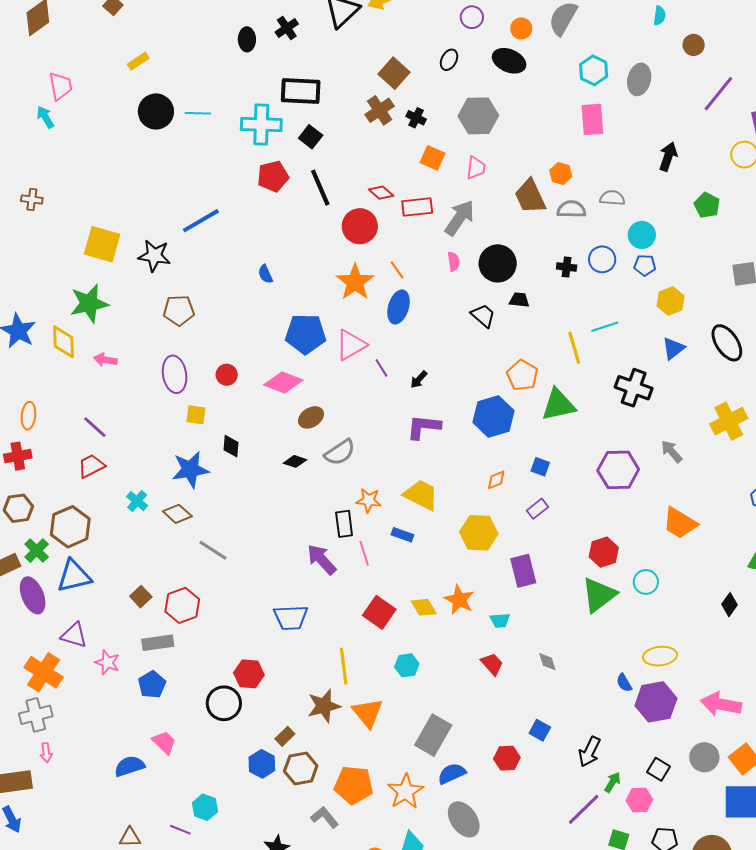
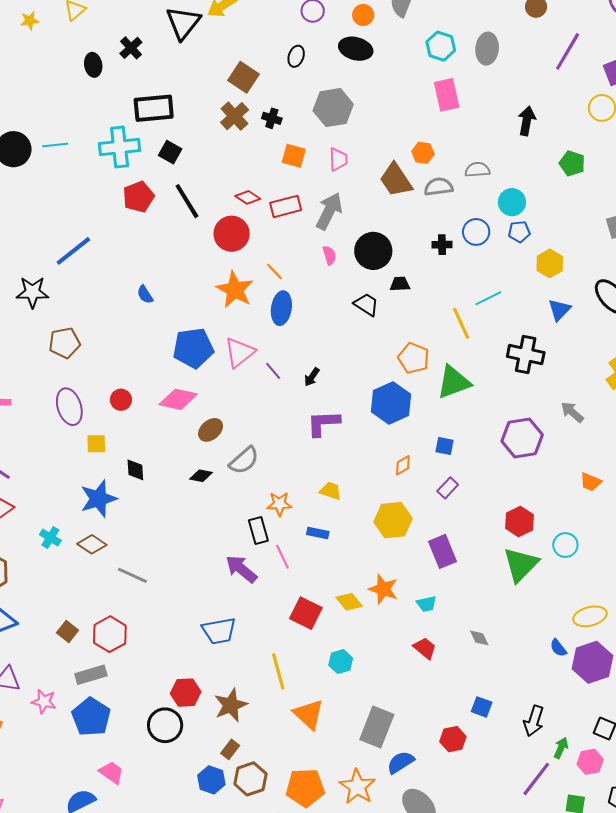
yellow trapezoid: (421, 495) -> (331, 491), size x0.6
orange trapezoid: (680, 523) -> (591, 482), size x0.6
blue pentagon: (152, 684) -> (91, 717), size x1.4
brown star: (324, 706) -> (231, 705), moved

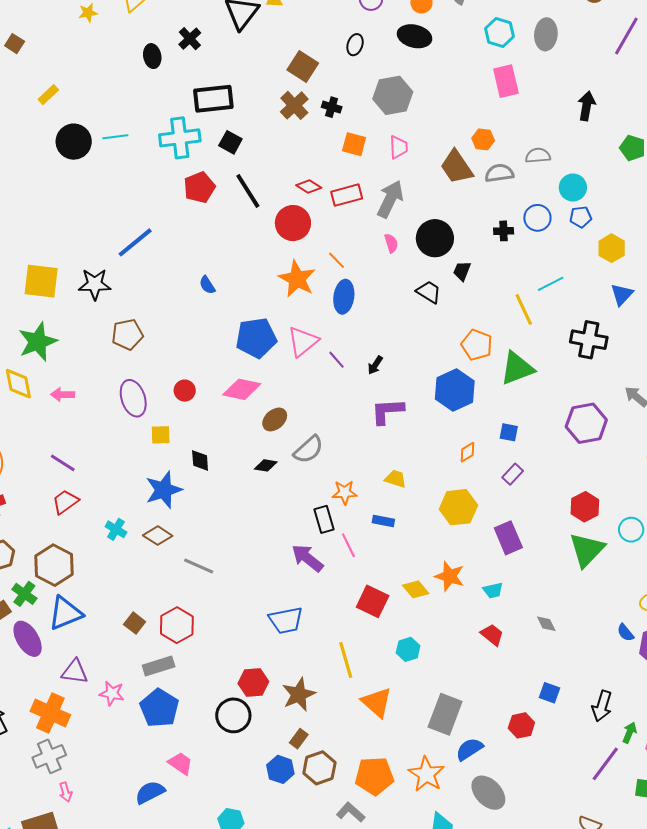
black trapezoid: (400, 284) -> (462, 271), turned -65

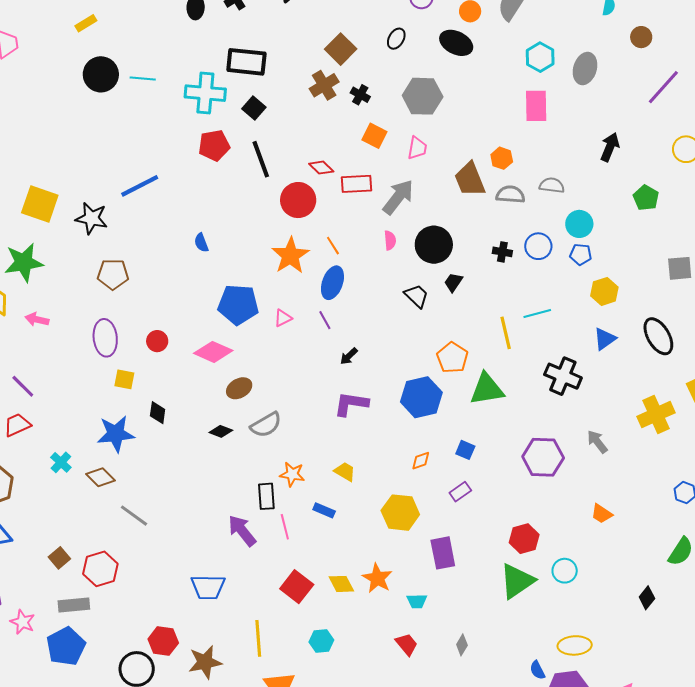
pink triangle: (303, 342) -> (283, 318), size x0.6
purple line: (337, 360) -> (325, 320), moved
gray diamond: (546, 624) -> (462, 645), turned 45

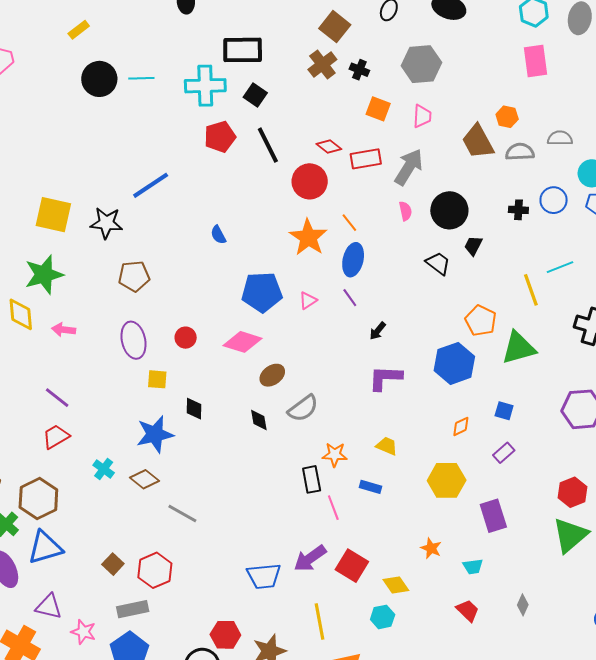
black diamond: (221, 431) -> (259, 420), turned 65
purple arrow: (242, 531) -> (310, 558), moved, turned -80
orange star: (377, 578) -> (431, 548), size x0.7
yellow diamond: (341, 584) -> (396, 585), moved

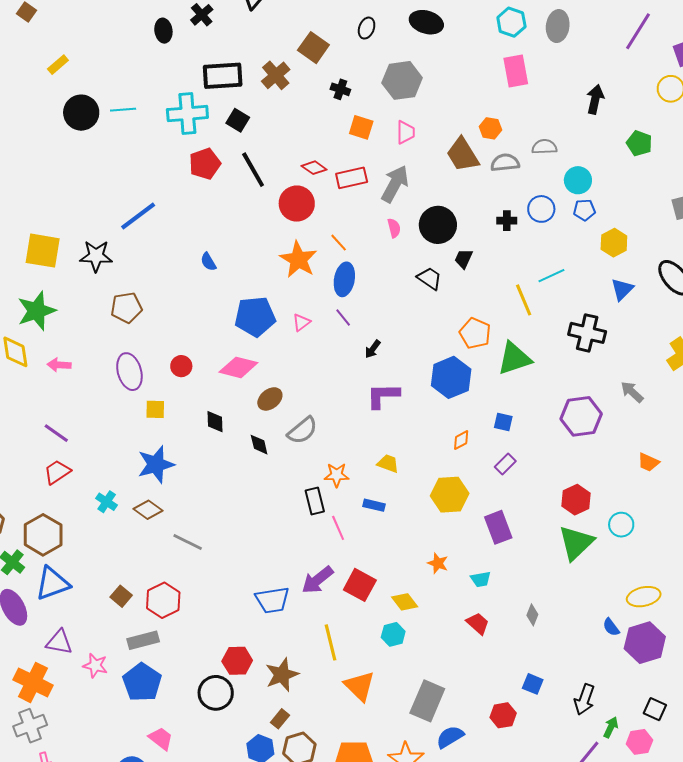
brown cross: (322, 64) -> (276, 75), moved
black diamond: (194, 409) -> (215, 422), moved

